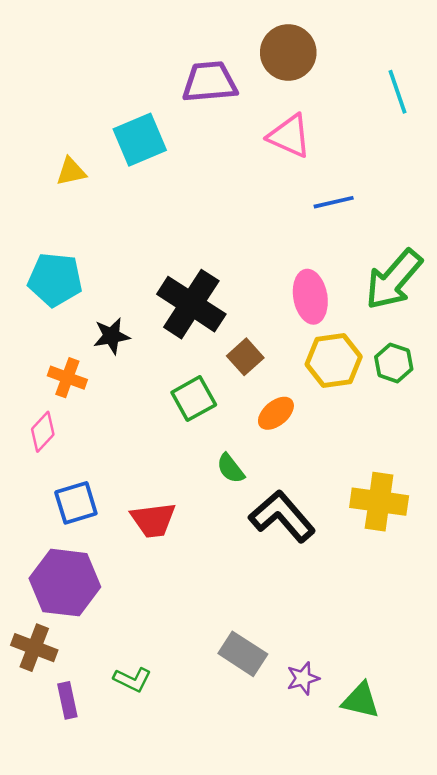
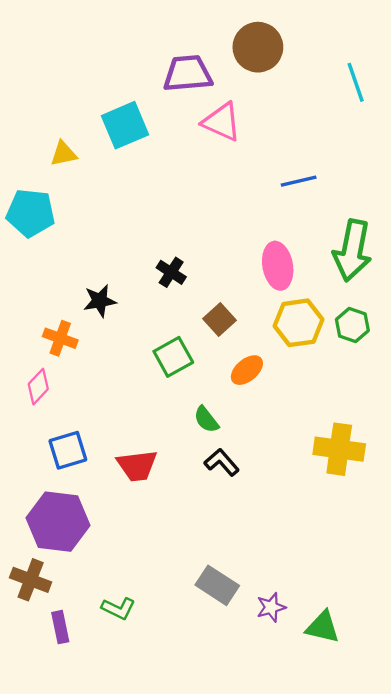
pink triangle: (289, 136) -> (222, 122), moved
cyan pentagon: (55, 280) -> (31, 213), moved
green arrow: (394, 280) -> (352, 250), turned -30
black cross: (191, 304) -> (171, 272), size x0.5
black L-shape: (282, 516) -> (222, 462), moved, size x0.6

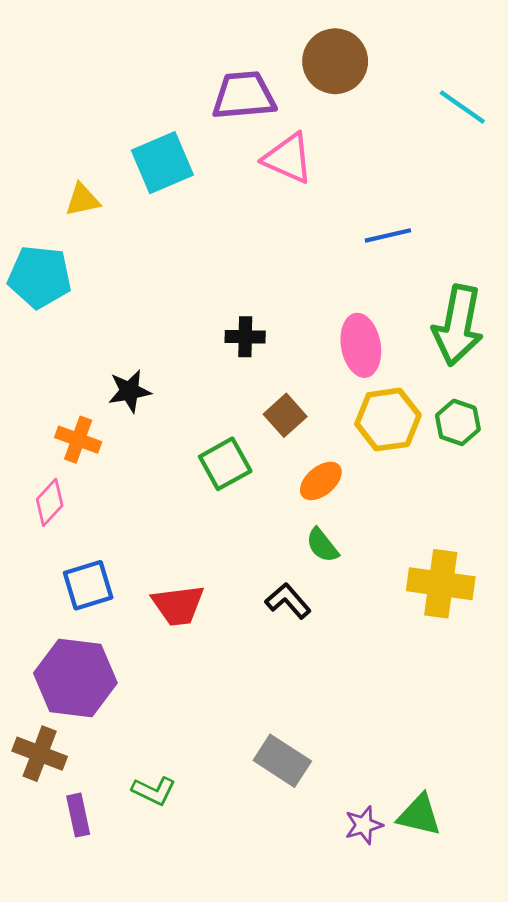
cyan line: (356, 82) -> (462, 107), turned -36
black cross: (171, 272) -> (245, 337), moved, turned -32
green semicircle: (206, 419) -> (322, 545), moved
purple star: (271, 607) -> (364, 825), moved

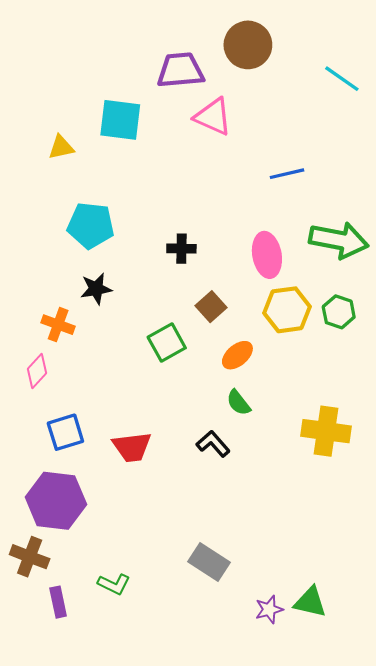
cyan square: (162, 163) -> (120, 120), turned 30
cyan pentagon: (40, 277) -> (91, 225), moved
green arrow: (458, 325) -> (339, 240), turned -90

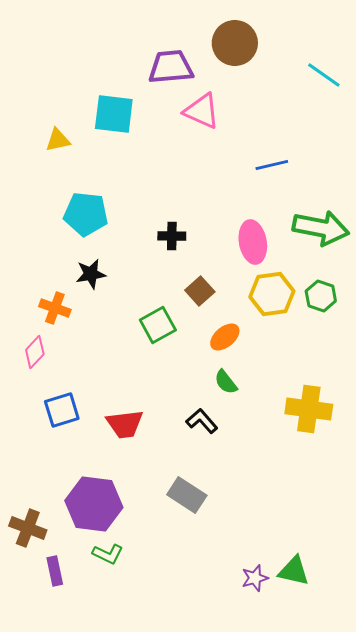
purple hexagon: (56, 501) -> (94, 504), moved
gray rectangle: (209, 562) -> (187, 495), moved

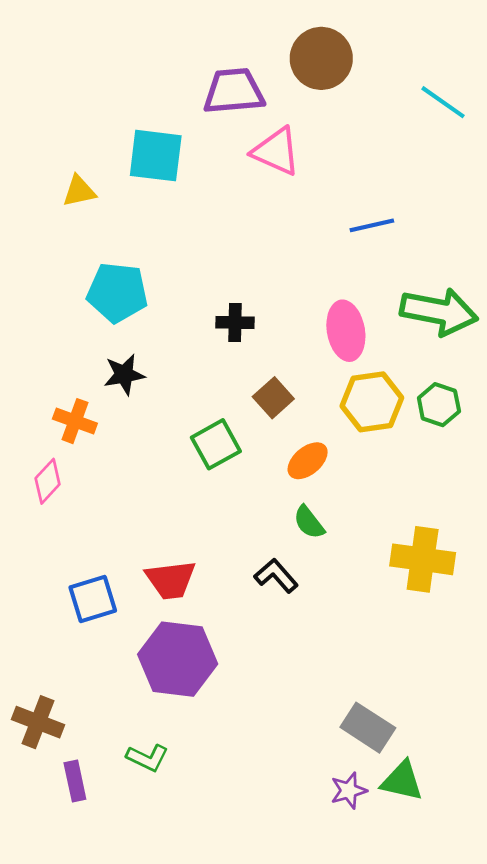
blue square: (62, 410) -> (93, 599), moved
gray rectangle: (187, 495) -> (368, 728), moved
purple hexagon: (94, 504) -> (178, 659), moved

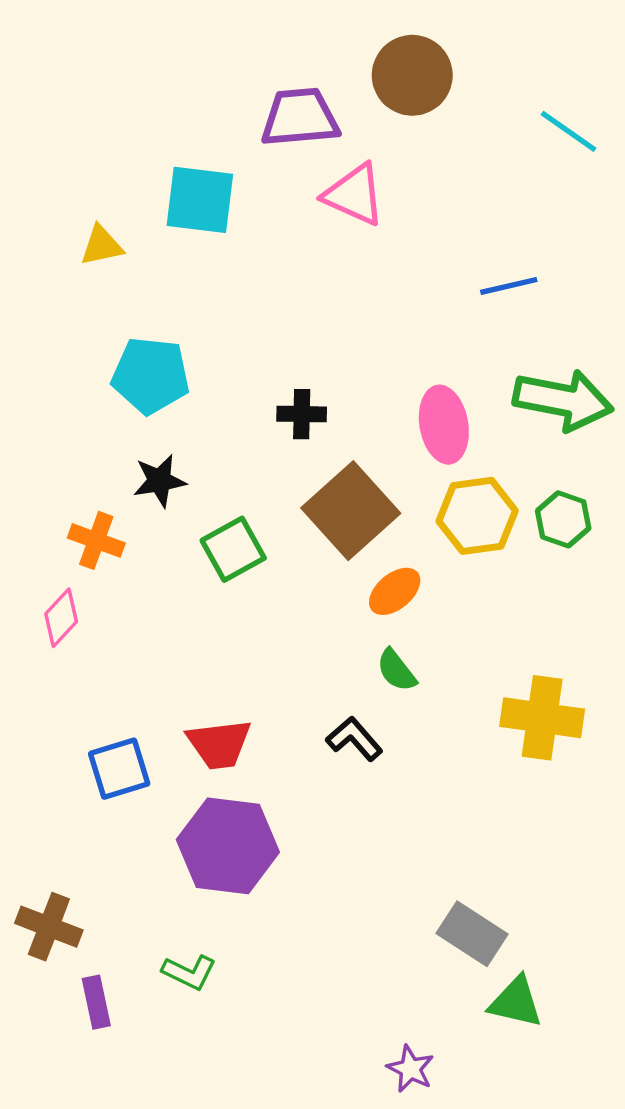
blue line: (372, 225) -> (509, 286), moved
brown square: (273, 398) -> (351, 511), size x1.8
green square: (216, 444) -> (233, 549), moved
purple star: (349, 791) -> (410, 1069), moved, turned -30

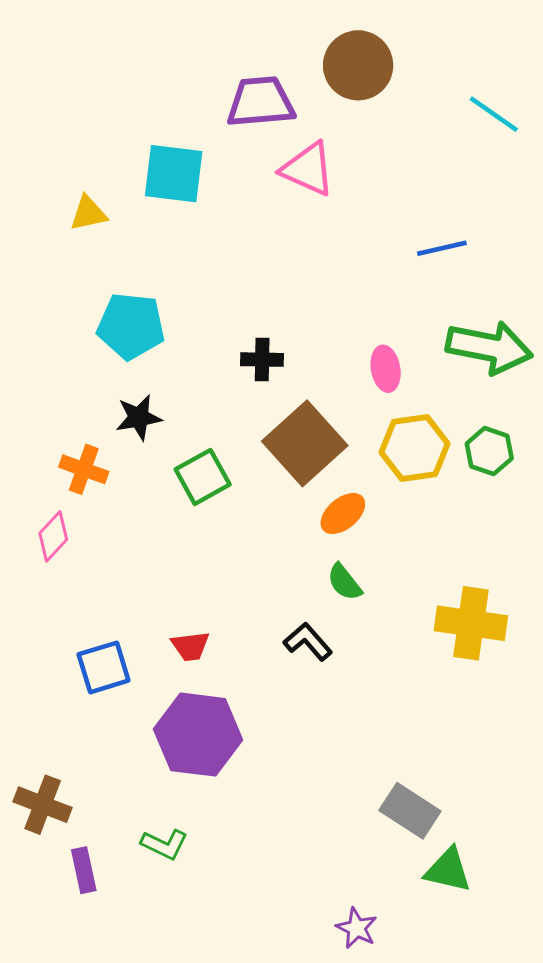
pink ellipse: (444, 425) -> (386, 369), size x0.7
red trapezoid: (219, 744) -> (190, 646), size x0.7

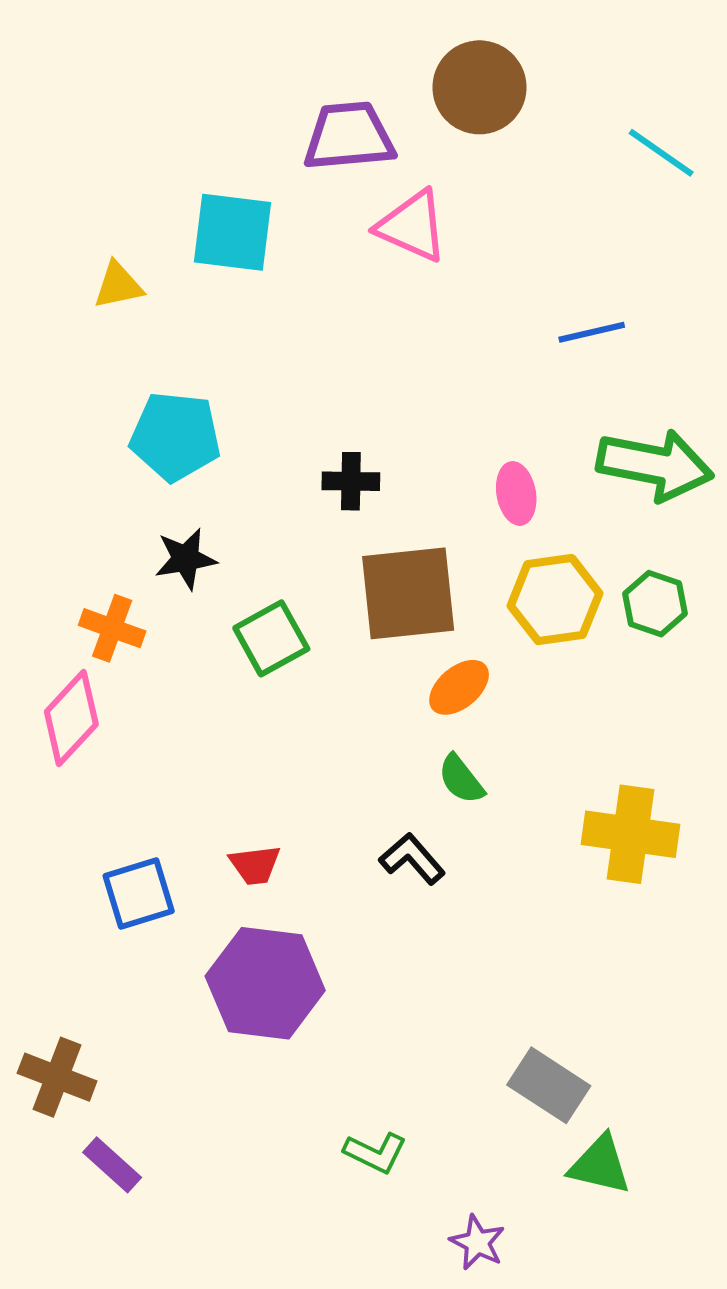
brown square: (305, 443) -> (408, 593), turned 36
pink diamond: (53, 536) -> (71, 718), size x1.4
green L-shape: (165, 844) -> (375, 1153), moved
purple rectangle: (84, 870) -> (112, 1165), turned -36

